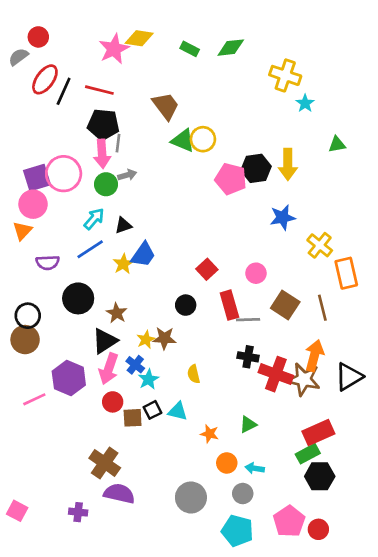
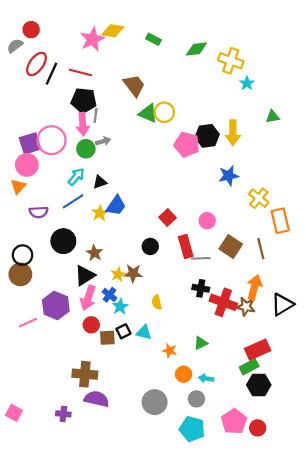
green diamond: (231, 48) -> (196, 49), moved
brown star: (304, 379) -> (246, 307), size x0.7
brown cross: (105, 463) -> (85, 374), turned -30

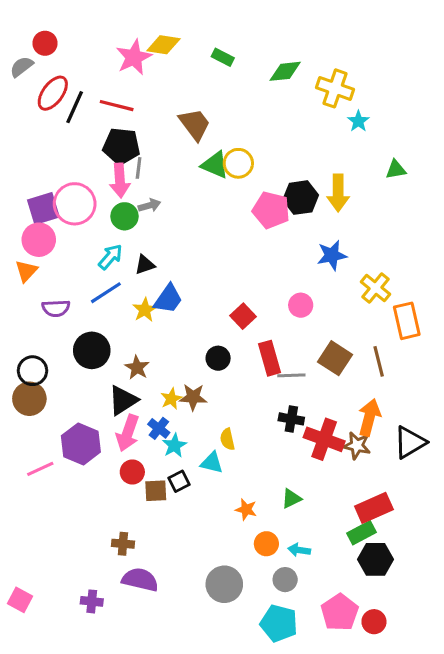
pink circle: (207, 221) -> (301, 305), moved
cyan triangle: (144, 332) -> (212, 463), moved
brown cross: (85, 374) -> (123, 544), size x0.6

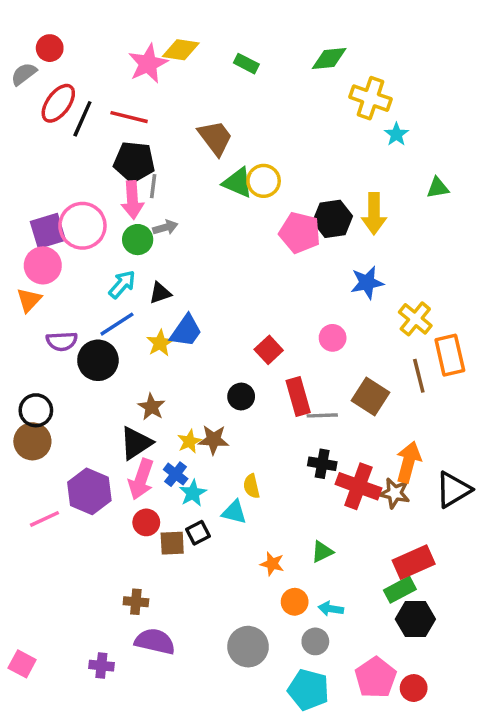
green diamond: (285, 71) -> (329, 58), moved
black circle: (92, 350) -> (98, 360), moved
brown line: (379, 361) -> (419, 376), moved

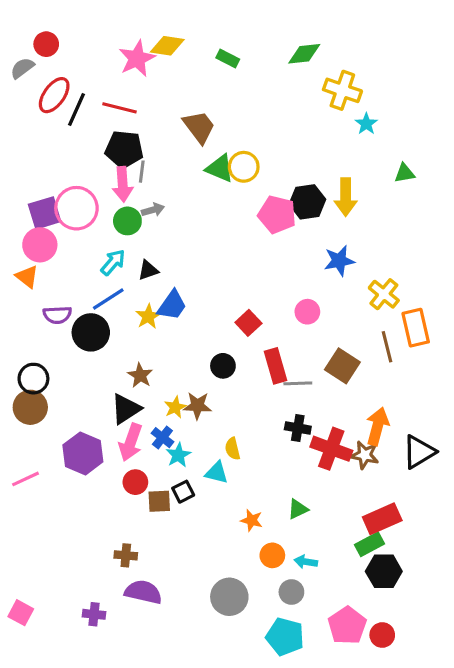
orange triangle: (29, 300) -> (27, 277), turned -35
pink line: (44, 519) -> (25, 479), moved

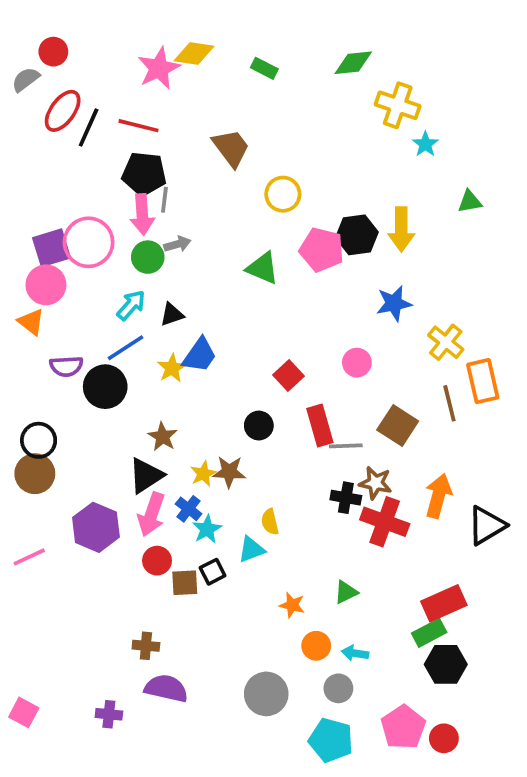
green triangle: (220, 168) -> (263, 268), moved
brown star: (365, 455) -> (375, 483), moved
cyan triangle: (217, 473) -> (251, 550), turned -35

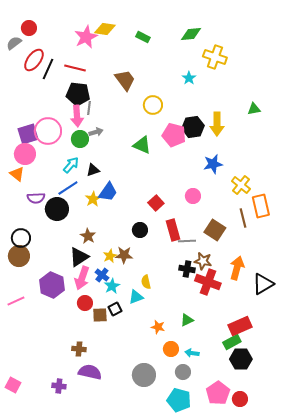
cyan star: (425, 144) -> (189, 78), moved

